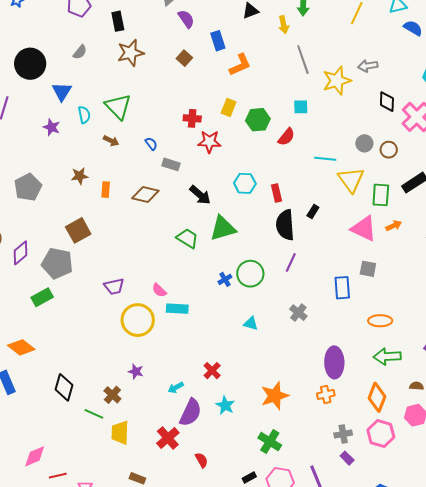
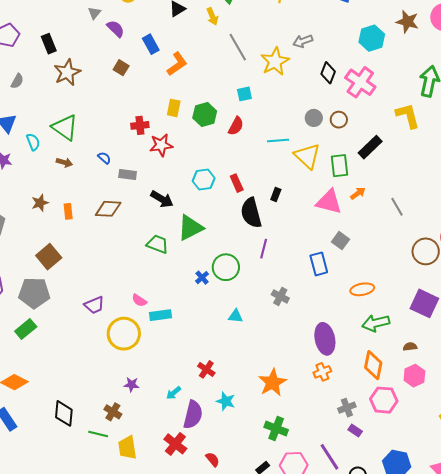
black diamond: (387, 102) -> (328, 73), turned 30
gray square: (368, 269) -> (341, 241), turned 36

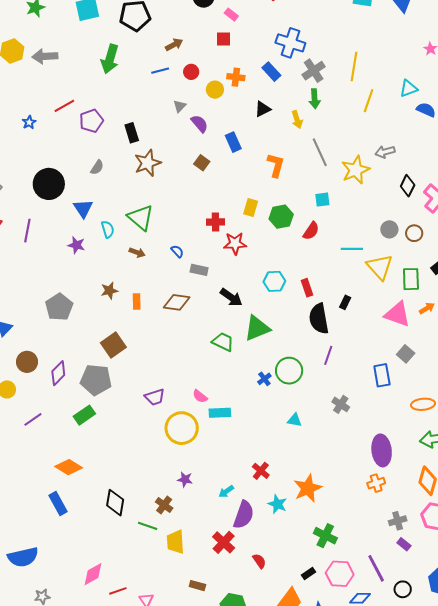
orange L-shape: (177, 64) -> (276, 165), moved, turned -45
orange star: (272, 383) -> (308, 488), moved

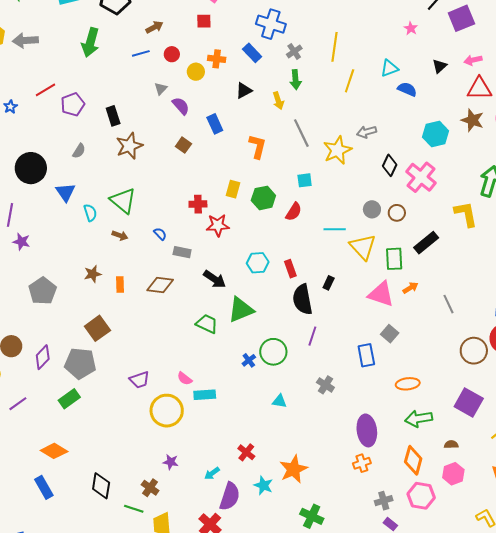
gray cross: (314, 71) -> (294, 51), size x0.7
purple star: (76, 245) -> (21, 242), moved

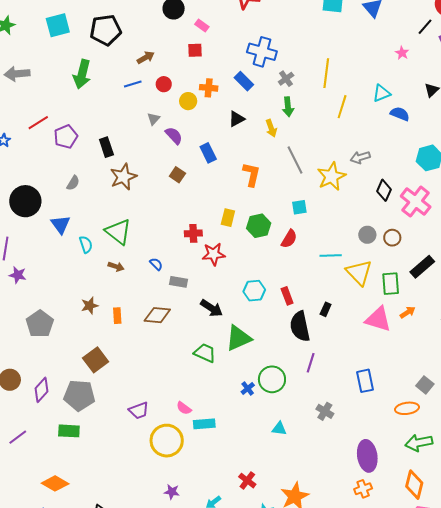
gray square: (390, 334) -> (425, 385), moved
green rectangle: (69, 399) -> (69, 431), turned 40

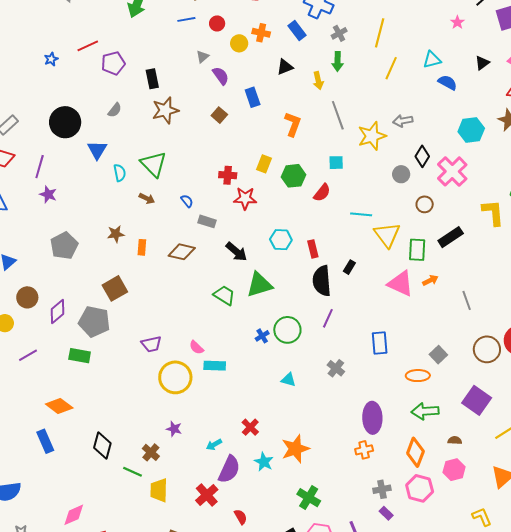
gray circle: (367, 235) -> (401, 174), moved

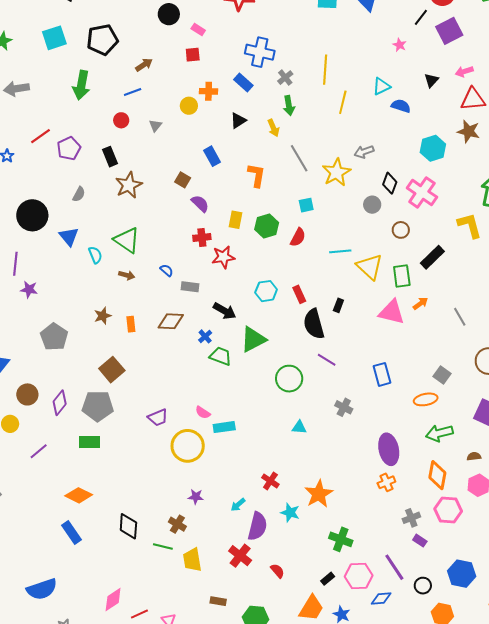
red circle: (217, 23) -> (121, 120), moved
purple semicircle: (221, 76) -> (200, 204), moved
purple line: (328, 318) -> (327, 360), turned -72
blue cross: (262, 336) -> (205, 336), moved

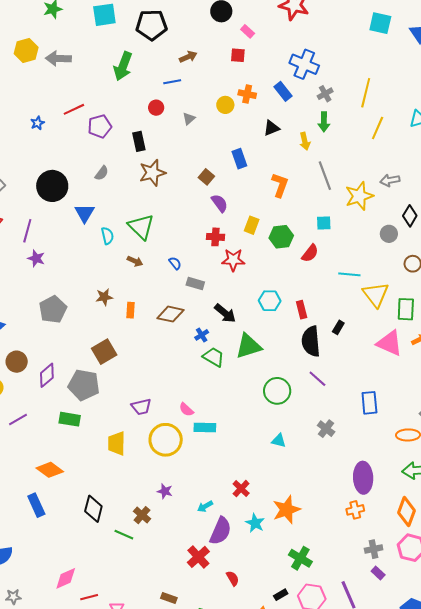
yellow trapezoid: (192, 560) -> (116, 443), moved

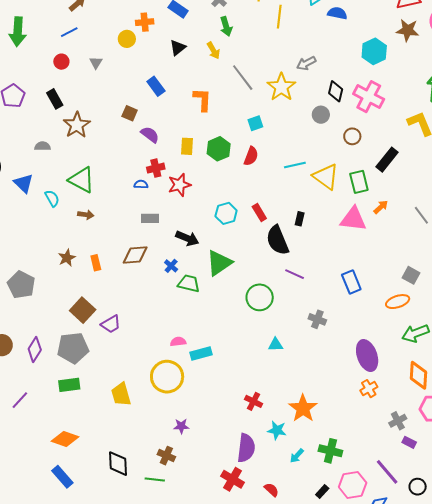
gray semicircle: (102, 173) -> (42, 146), moved, turned -112
blue semicircle: (175, 263) -> (141, 184), moved, turned -32
purple trapezoid: (141, 407) -> (111, 324), moved
pink semicircle: (186, 410) -> (178, 342), turned 147
cyan arrow: (205, 506) -> (297, 456), moved

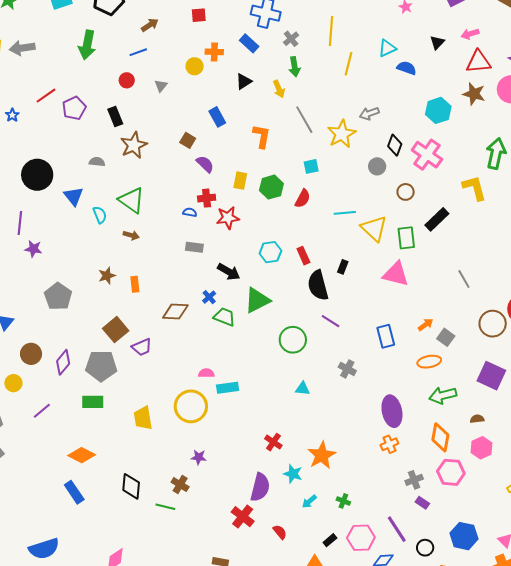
orange arrow: (381, 207) -> (426, 325), moved
brown diamond: (135, 255) -> (175, 312), moved
green cross: (330, 451) -> (343, 501), size x0.6

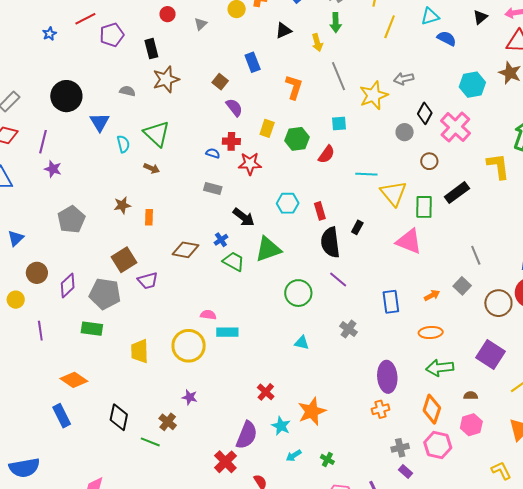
gray square: (446, 337) -> (462, 286), moved
purple line: (42, 411) -> (40, 331), turned -66

